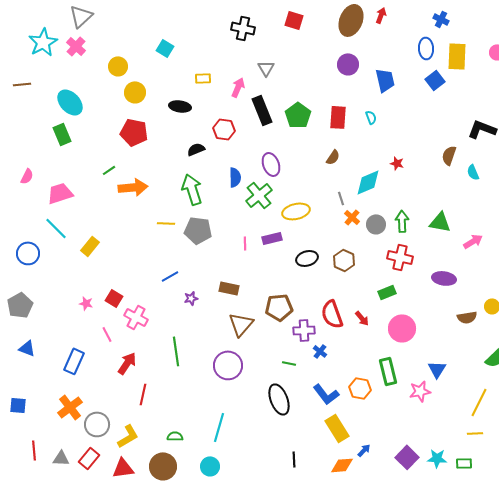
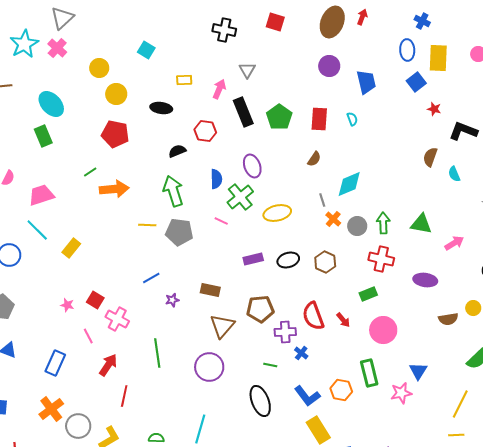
red star: (397, 163) -> (434, 109), moved
purple rectangle: (272, 238) -> (253, 259), moved
pink line: (245, 243) -> (221, 221), moved, turned -64

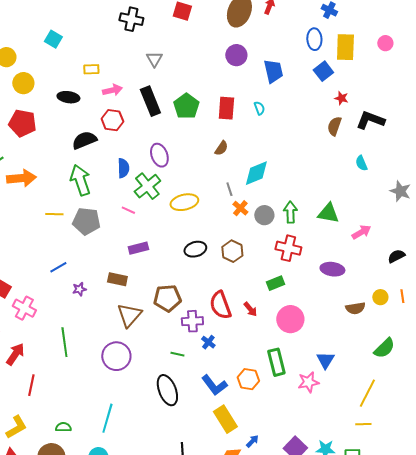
pink arrow: (219, 89) -> (112, 90), moved, turned 54
black semicircle: (177, 151) -> (84, 140), size x1.4
brown semicircle: (430, 157) -> (334, 126), moved
purple rectangle: (253, 259) -> (138, 248), moved

